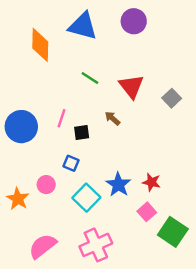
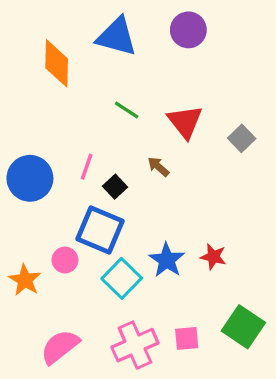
black square: (82, 132) -> (115, 187), turned -35
blue square: (71, 163) -> (100, 230), size x2.0
pink square: (147, 212) -> (187, 338), moved, turned 36

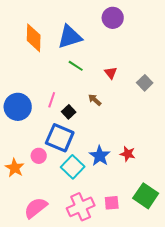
blue triangle: (117, 37) -> (70, 37), moved, turned -32
red triangle: (185, 122) -> (111, 73), size x0.6

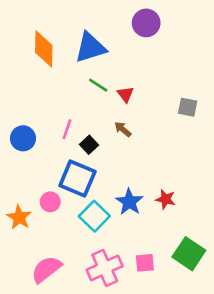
red triangle: (111, 73) -> (125, 94), moved
gray square: (145, 83) -> (188, 107), turned -35
blue circle: (18, 107) -> (23, 138), size x0.7

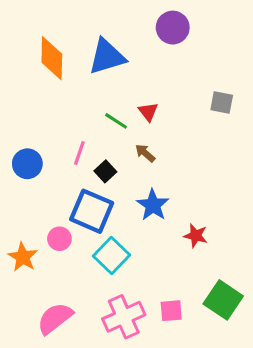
green line: (98, 85) -> (116, 121), moved
gray square: (188, 107) -> (222, 103), moved
blue star: (129, 202) -> (153, 205), moved

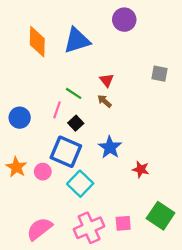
green line: (116, 121) -> (74, 93), moved
brown arrow: (145, 153) -> (104, 101), moved
orange star: (23, 257) -> (16, 167), moved

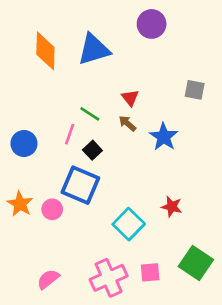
blue star: (110, 147) -> (164, 137), moved
cyan square: (80, 184) -> (129, 224), moved
pink semicircle: (39, 229) -> (48, 279), size x0.7

